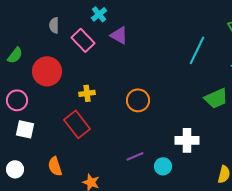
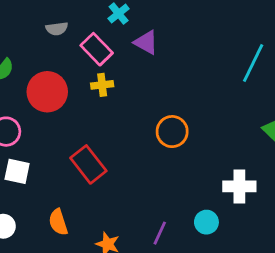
gray semicircle: (54, 25) -> (57, 29), turned -98
yellow cross: (87, 93) -> (102, 85), moved
purple line: (135, 156) -> (160, 233), moved, turned -42

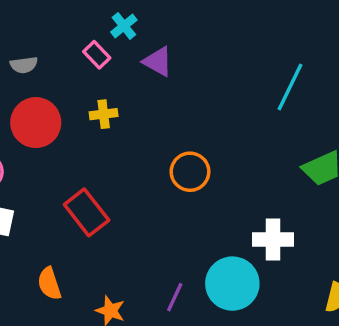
gray semicircle: (57, 29) -> (24, 65), moved
pink rectangle: (97, 49) -> (97, 55), moved, size x0.7
cyan circle: (206, 222) -> (232, 284), size x1.8

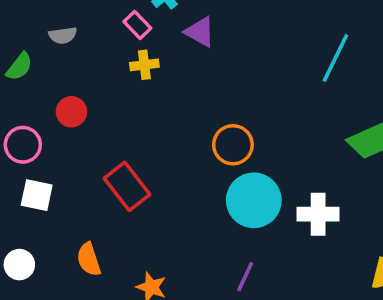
yellow cross: (104, 114) -> (144, 65), moved
red circle: (36, 123) -> (71, 112), moved, size x0.6
cyan circle: (232, 284) -> (254, 200), moved
purple line: (175, 297) -> (245, 277), moved

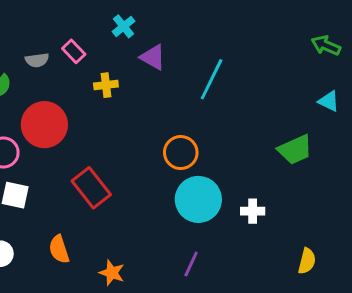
pink rectangle: (137, 25) -> (74, 51), moved
cyan line: (335, 58) -> (212, 79), moved
red circle: (71, 112) -> (44, 125), size x1.8
white cross: (318, 214) -> (253, 211), size x0.7

